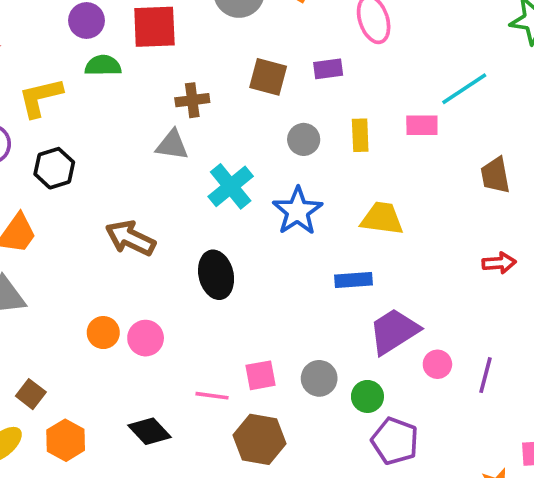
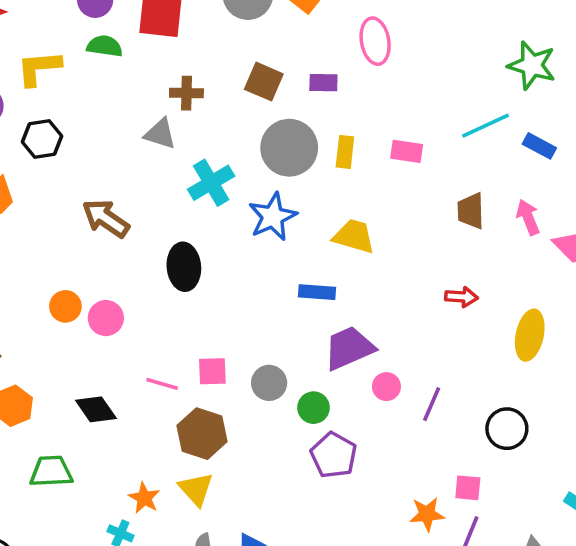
cyan line: (464, 89) -> (485, 126), moved
gray circle: (304, 139) -> (289, 148), size x1.8

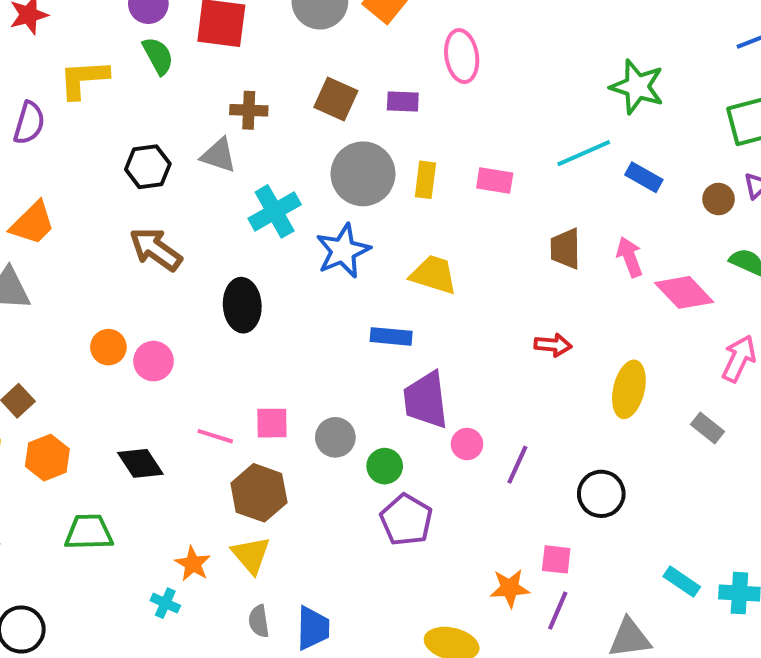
green semicircle: (105, 46) -> (158, 56), turned 52
black hexagon: (42, 139) -> (148, 167), moved
purple trapezoid: (349, 348) -> (426, 400), turned -74

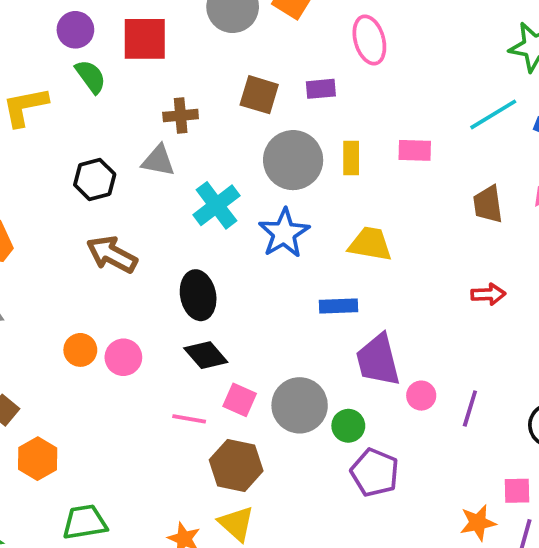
pink square: (272, 423) -> (240, 400), turned 32
gray circle: (335, 437) -> (300, 405), size x1.5
black diamond: (140, 463) -> (206, 355), moved

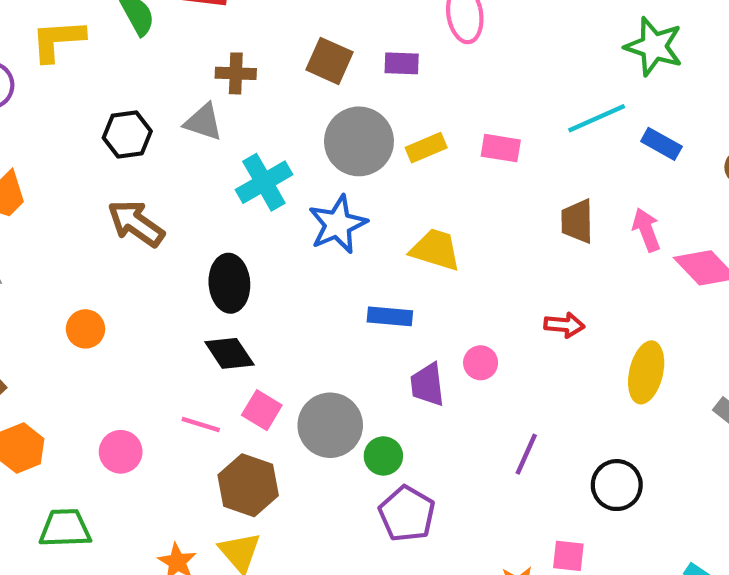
yellow rectangle: (351, 158) -> (426, 148), turned 60
pink circle: (123, 357) -> (121, 452), moved
purple trapezoid: (378, 360) -> (427, 385), size x0.7
pink circle: (421, 396) -> (481, 363), moved

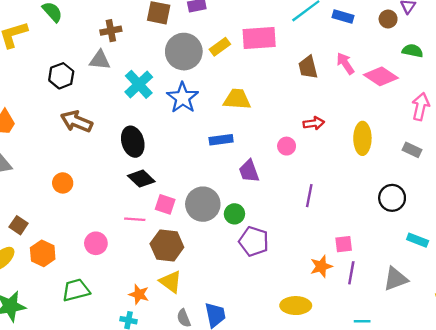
pink rectangle: (501, 148) -> (259, 38), size x1.6
pink circle: (481, 363) -> (287, 146), moved
black circle: (617, 485) -> (392, 198), moved

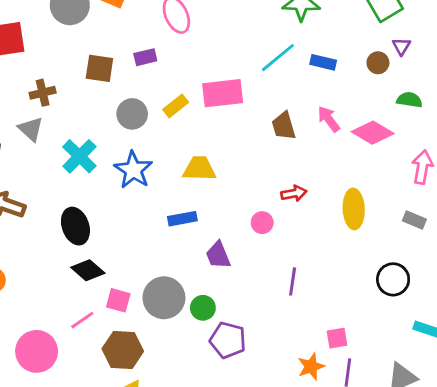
gray circle: (184, 52) -> (132, 114), size x0.7
gray triangle: (100, 60) -> (31, 129), turned 40
pink line: (135, 219) -> (82, 320), turned -36
pink circle: (96, 243) -> (37, 351), size x1.5

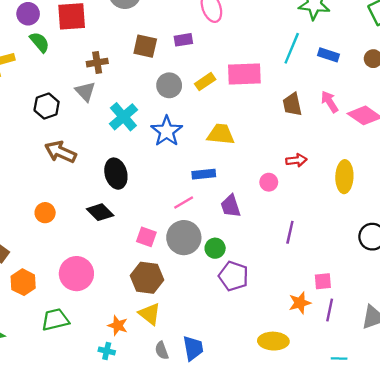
cyan line: (278, 58) -> (292, 48), turned -32
black diamond: (88, 270) -> (100, 212), moved
pink line: (82, 320) -> (184, 203), moved

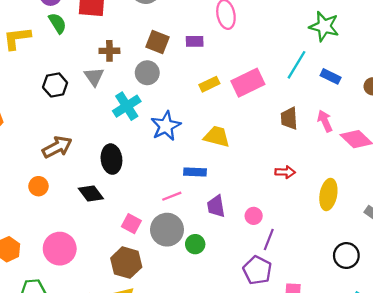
pink rectangle: (244, 74) -> (248, 83), turned -32
gray circle: (169, 85) -> (147, 73), moved
brown arrow: (60, 152) -> (57, 147), moved, turned 120
pink circle: (269, 182) -> (254, 216), moved
purple pentagon: (233, 276) -> (257, 270), moved

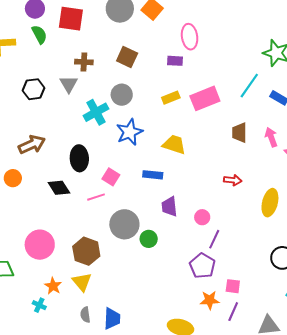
purple rectangle: (195, 41) -> (175, 61), moved
gray circle: (147, 73) -> (122, 95), moved
pink line: (172, 196) -> (96, 197), moved
pink square: (131, 224) -> (111, 177), moved
pink circle: (60, 249) -> (40, 245), moved

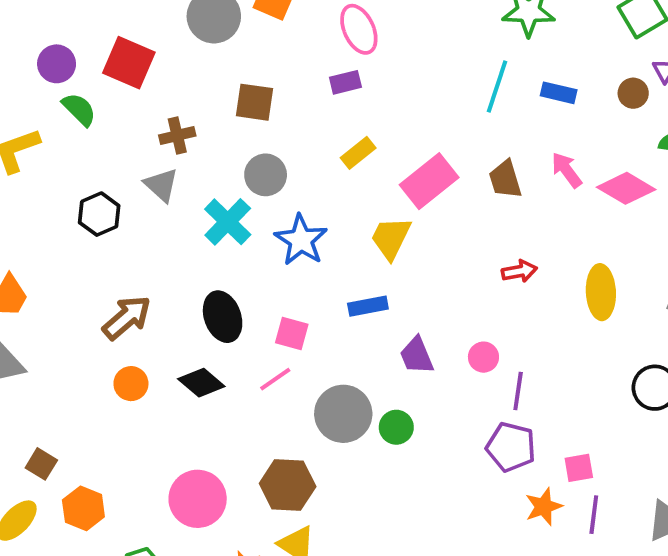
red square: (71, 19) -> (129, 63), turned 32
pink rectangle: (205, 98) -> (429, 181), moved
yellow trapezoid: (174, 145) -> (391, 238), turned -65
orange circle: (13, 178) -> (131, 384), moved

